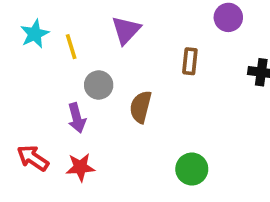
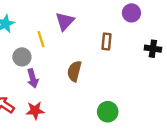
yellow line: (71, 47) -> (41, 39), moved
gray circle: (99, 85) -> (22, 57), moved

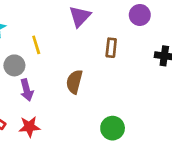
purple triangle: (65, 21) -> (80, 16), moved

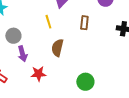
yellow line: (36, 45) -> (48, 22), moved
red star: (29, 127) -> (38, 74), moved

